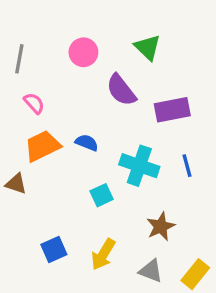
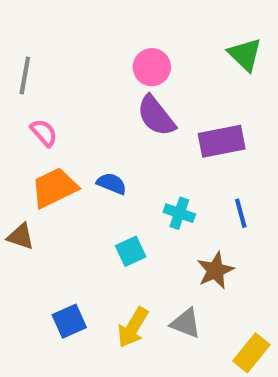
green triangle: (148, 47) -> (245, 54), moved
pink circle: (83, 52) -> (152, 67), moved
cyan cross: (139, 166) -> (179, 213), size x0.6
brown star: (161, 226) -> (215, 270), moved
gray triangle: (151, 271) -> (186, 323), moved

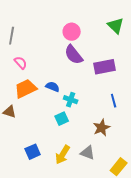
cyan cross: (179, 213) -> (71, 100), moved

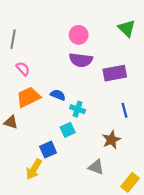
purple semicircle: (74, 55) -> (81, 60), turned -45
blue square: (33, 152) -> (48, 150), moved
yellow arrow: (63, 155) -> (34, 169), moved

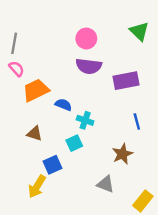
pink semicircle: (23, 69) -> (17, 69), moved
orange trapezoid: (28, 97) -> (36, 90), moved
brown triangle: (11, 122) -> (35, 134), moved

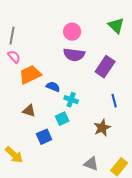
purple rectangle: (126, 81) -> (105, 67), turned -45
gray triangle: (106, 184) -> (91, 164), moved
yellow arrow: (37, 187) -> (14, 155), moved, turned -78

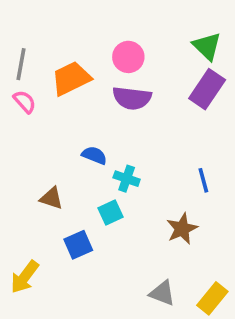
purple rectangle: (105, 67) -> (207, 89), moved
orange trapezoid: (30, 75) -> (71, 78), moved
yellow arrow: (14, 155) -> (25, 277), turned 84

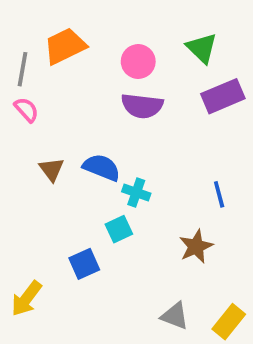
green triangle: (207, 46) -> (202, 48), moved
orange trapezoid: (71, 78) -> (65, 46), moved
purple rectangle: (207, 89) -> (223, 96), turned 33
blue semicircle: (94, 155) -> (102, 167), size x1.4
brown triangle: (51, 198) -> (51, 169), moved, turned 35

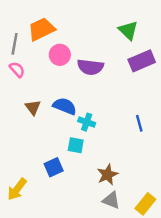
pink circle: (138, 62) -> (60, 55), moved
cyan square: (119, 229) -> (76, 145), turned 35
brown star: (196, 246) -> (107, 175), moved

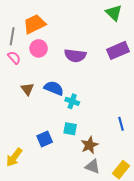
green triangle: (128, 30) -> (114, 13), moved
pink circle: (60, 55) -> (39, 48), moved
blue line: (139, 123) -> (121, 124), moved
cyan square: (76, 145) -> (70, 129), moved

